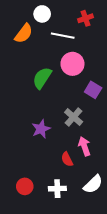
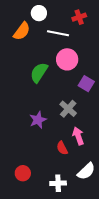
white cross: (57, 189) -> (58, 183), moved

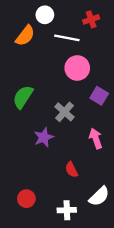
green semicircle: (39, 73) -> (23, 97), moved
gray cross: (68, 109) -> (65, 112), moved
pink arrow: (78, 136) -> (96, 139), moved

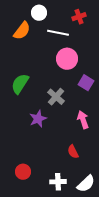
red semicircle: (71, 170) -> (73, 152), moved
white semicircle: (99, 196) -> (86, 184), moved

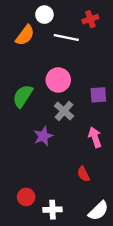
pink circle: (67, 59) -> (58, 80), moved
purple square: (86, 83) -> (98, 95), turned -35
white cross: (58, 182) -> (52, 210), moved

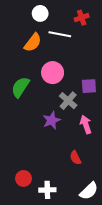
orange semicircle: (25, 35) -> (33, 43), moved
gray cross: (64, 111) -> (68, 101), moved
purple star: (43, 136) -> (52, 120), moved

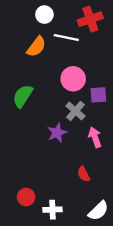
red cross: (82, 18) -> (90, 19), size x1.5
pink circle: (53, 73) -> (73, 79), moved

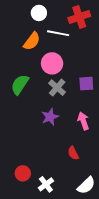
pink circle: (73, 79) -> (52, 63), moved
gray cross: (75, 111) -> (57, 88), moved
white cross: (52, 210) -> (46, 184), turned -35

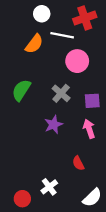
pink circle: (52, 63) -> (77, 61), moved
purple square: (86, 84) -> (92, 101), moved
red circle: (23, 173) -> (22, 199), moved
white cross: (46, 184) -> (49, 187), moved

